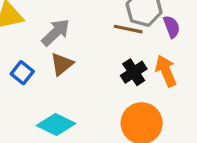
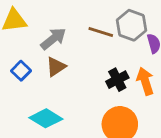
brown line: (128, 29) -> (101, 32), moved

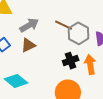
gray hexagon: (132, 25) -> (79, 33), moved

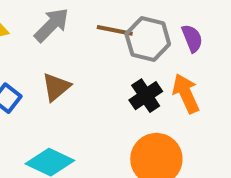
gray arrow: (29, 25) -> (52, 25), moved

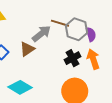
gray arrow: (52, 25) -> (41, 34), moved
purple semicircle: (192, 38) -> (91, 34), moved

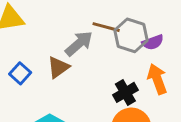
purple semicircle: (91, 34) -> (153, 42), turned 88
black cross: (73, 58) -> (125, 92), moved

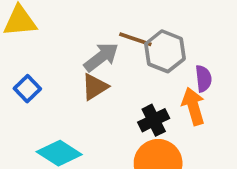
purple semicircle: (153, 42) -> (203, 79), moved, turned -80
brown triangle: (58, 67) -> (95, 87), moved

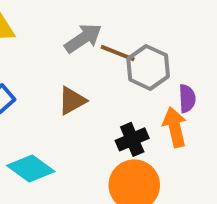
gray arrow: (101, 57) -> (83, 38), moved

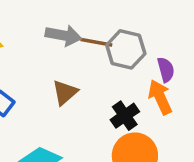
gray arrow: (83, 38) -> (63, 35), turned 56

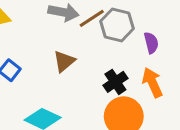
brown line: (96, 42) -> (92, 18), turned -44
orange arrow: (160, 97) -> (152, 83), moved

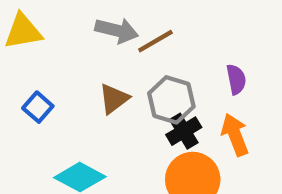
gray hexagon: (117, 25) -> (171, 100), moved

